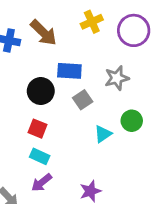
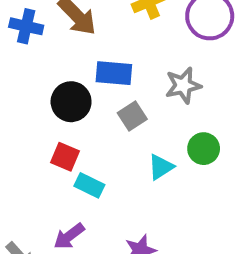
cyan rectangle: (40, 156) -> (89, 185), moved

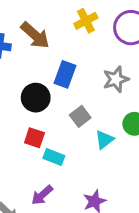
blue rectangle: (114, 73) -> (65, 74), turned -70
gray square: (132, 116) -> (80, 116), moved

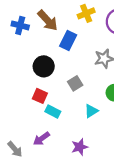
blue rectangle: (65, 74) -> (68, 40), moved
cyan triangle: (104, 140) -> (91, 111), moved

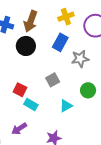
brown arrow: (48, 20) -> (31, 21), turned 60
blue rectangle: (68, 40) -> (60, 42), moved
black circle: (44, 66) -> (26, 46), moved

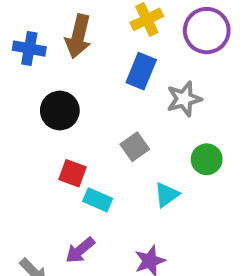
black circle: (26, 46) -> (60, 111), moved

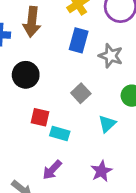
gray star: (184, 99) -> (111, 56), turned -30

